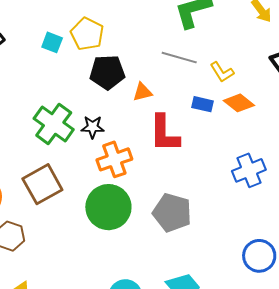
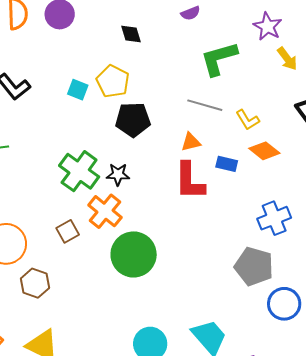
orange triangle: (142, 92) -> (191, 142), moved
blue rectangle: (203, 104) -> (227, 164), moved
orange cross: (114, 159) -> (105, 211), moved, turned -32
brown square: (42, 184) -> (68, 231), size x0.6
gray pentagon: (172, 213) -> (254, 266), moved

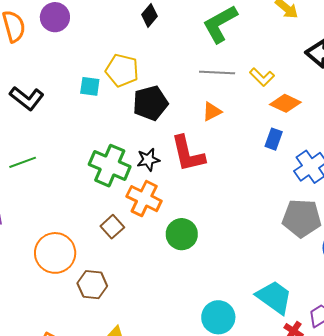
black diamond: (131, 34) -> (149, 15), moved, turned 70
blue rectangle: (227, 164) -> (274, 139), moved, turned -70
red L-shape: (190, 181) -> (188, 154), moved
green circle: (134, 254) -> (182, 234), size x0.7

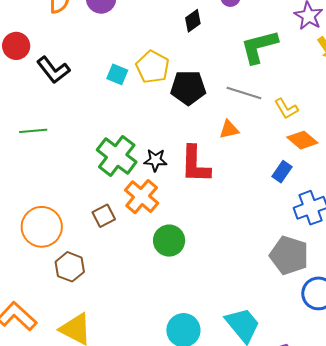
black pentagon: (150, 103) -> (188, 88), moved

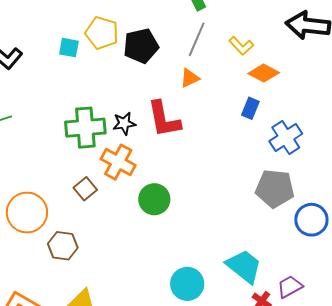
gray line: (244, 93) -> (197, 39), turned -72
green cross: (117, 156) -> (85, 128), turned -30

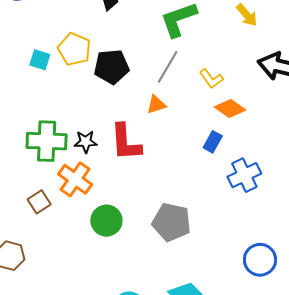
gray pentagon: (275, 189) -> (171, 222), moved

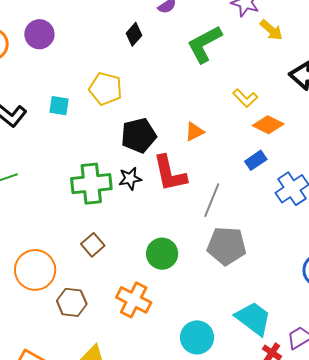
cyan square: (40, 60) -> (59, 106), moved
black pentagon: (112, 67) -> (139, 135), moved
gray line: (168, 67) -> (212, 200), moved
blue rectangle: (213, 142) -> (256, 160), turned 35
orange cross: (75, 179) -> (134, 300), moved

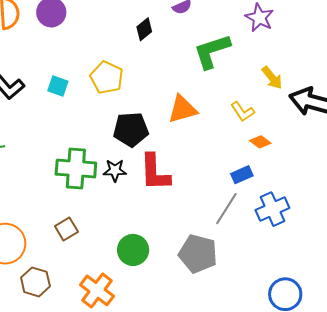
yellow arrow: (271, 30) -> (272, 78), moved
orange diamond: (268, 125) -> (260, 142), size x0.7
orange triangle: (194, 132) -> (183, 109), moved, size x1.5
gray line: (212, 200) -> (226, 209), moved

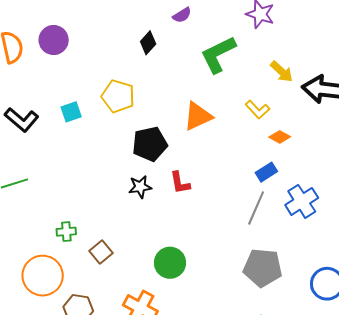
cyan square: (58, 86) -> (71, 112), turned -30
green cross: (76, 169) -> (66, 232), moved, size x0.5
red L-shape: (155, 172) -> (180, 183), size x0.6
gray pentagon: (198, 254) -> (263, 268), moved

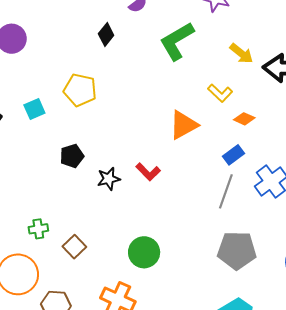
orange triangle: (198, 116) -> (183, 125), moved
black pentagon: (150, 144) -> (72, 156), moved, size x0.7
red L-shape: (180, 183) -> (148, 172), turned -30

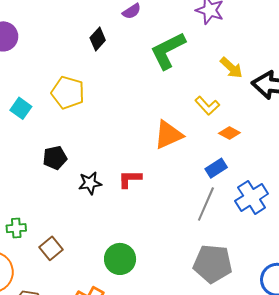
cyan square: (34, 109) -> (21, 108), turned -35
red L-shape: (148, 172) -> (130, 179), turned 130

